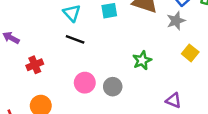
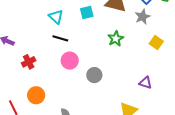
green star: (142, 60) -> (116, 39), moved
pink circle: (85, 83) -> (70, 61), moved

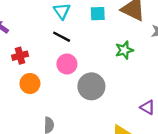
gray circle: (94, 75) -> (91, 86), size x1.5
orange circle: (36, 95) -> (30, 83), moved

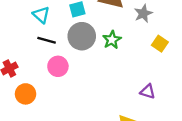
gray circle: (91, 86) -> (82, 36), moved

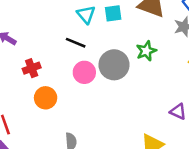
cyan triangle: (41, 15) -> (86, 14), moved
gray circle: (82, 36) -> (114, 65), moved

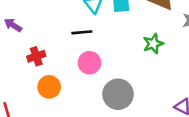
black line: (76, 43) -> (82, 32), turned -30
gray circle: (114, 65) -> (118, 94), moved

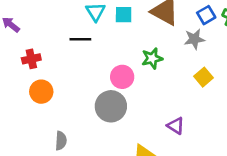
pink circle: (89, 63) -> (122, 77), moved

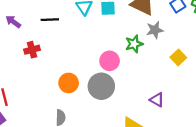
black line: (80, 39) -> (50, 20), moved
gray star: (194, 39) -> (155, 30), moved
orange circle: (41, 92) -> (69, 83), moved

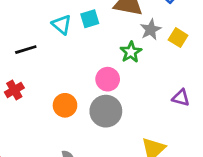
yellow square: (178, 57) -> (178, 38), moved
orange circle: (69, 83) -> (65, 105), moved
purple triangle: (157, 100) -> (181, 98), moved

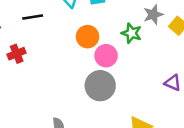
green star: (131, 52) -> (132, 33), turned -30
orange circle: (65, 105) -> (87, 37), moved

